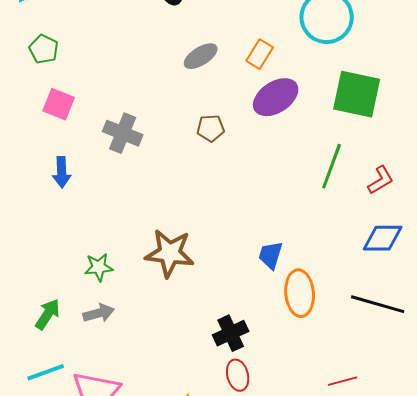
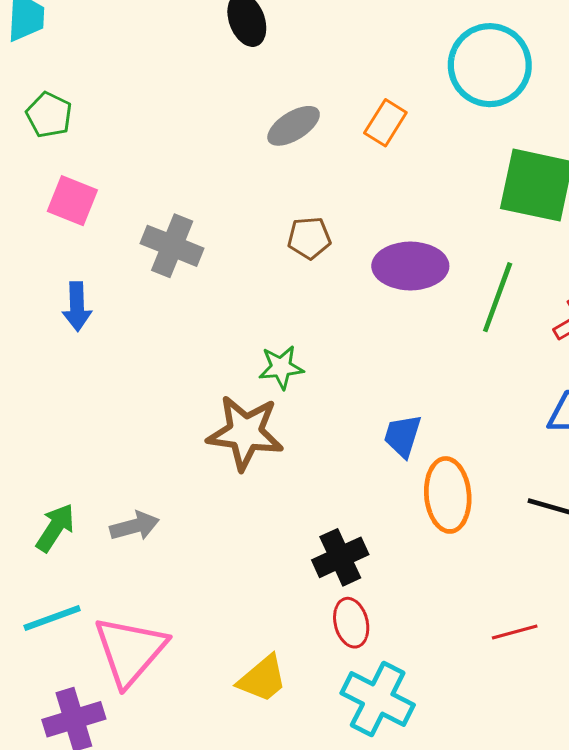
purple ellipse: (276, 97) -> (410, 266), moved, turned 33
green star: (99, 267) -> (281, 367), moved

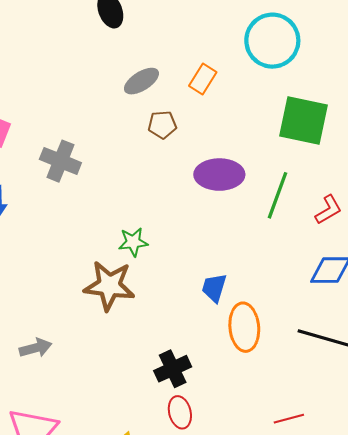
brown pentagon: (309, 238) -> (162, 125), moved

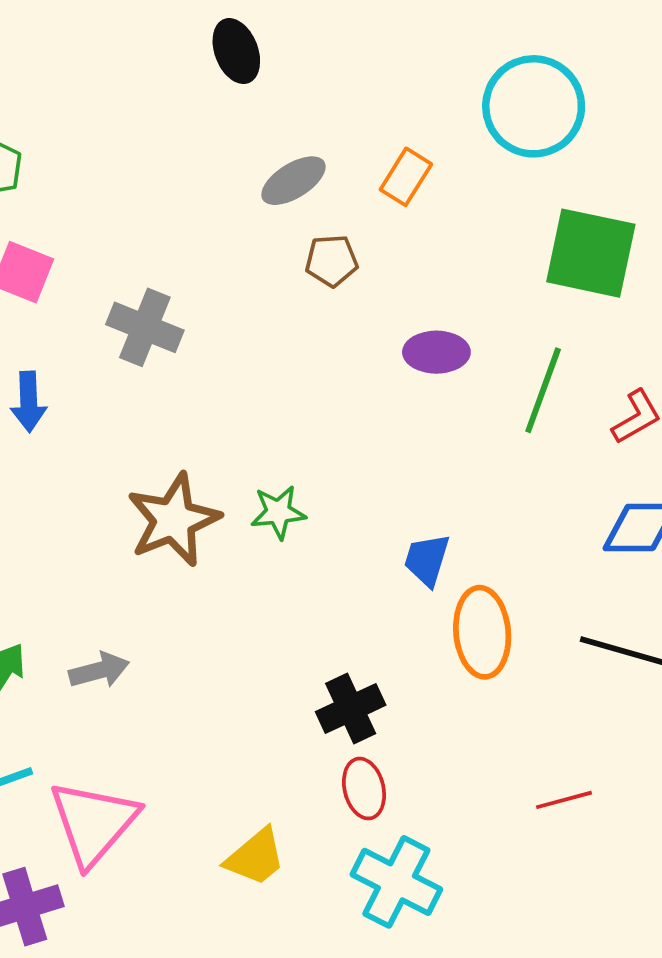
purple ellipse: (219, 175) -> (436, 352), size x0.7
green star: (133, 242) -> (278, 512), moved
brown star: (109, 286) -> (173, 520), moved, turned -30

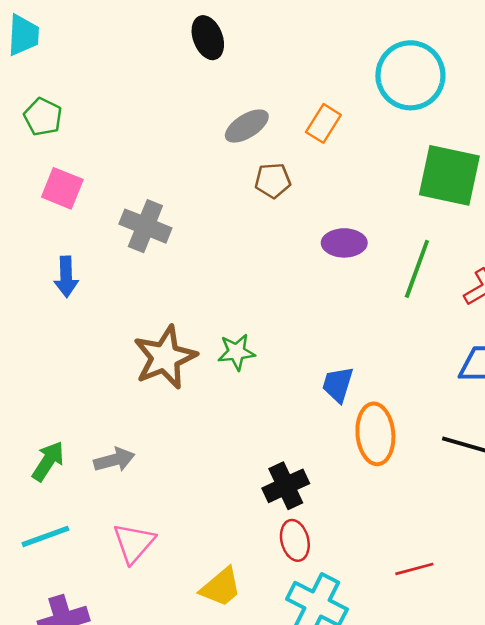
red line: (564, 800) -> (414, 569), moved
pink triangle: (93, 823) -> (134, 543), moved, size x0.7

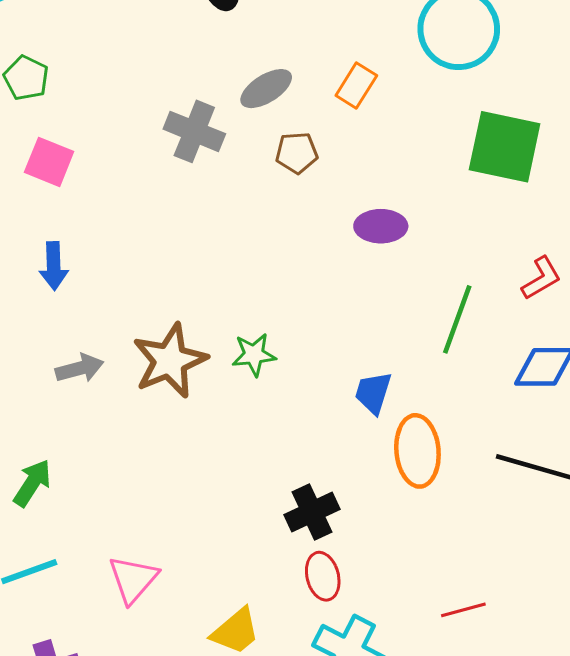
gray cross: (145, 226) -> (194, 131), moved
green line: (417, 269) -> (457, 319), moved
gray arrow: (114, 460) -> (80, 368), moved

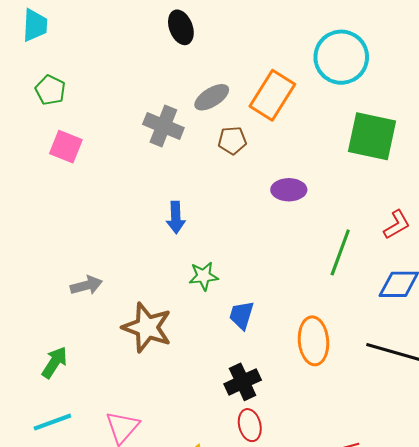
orange rectangle: (356, 86) -> (272, 95), size x1.6
blue arrow: (54, 266) -> (176, 217), moved
brown star: (170, 361) -> (147, 327), moved, turned -30
blue trapezoid: (373, 393) -> (242, 315), moved

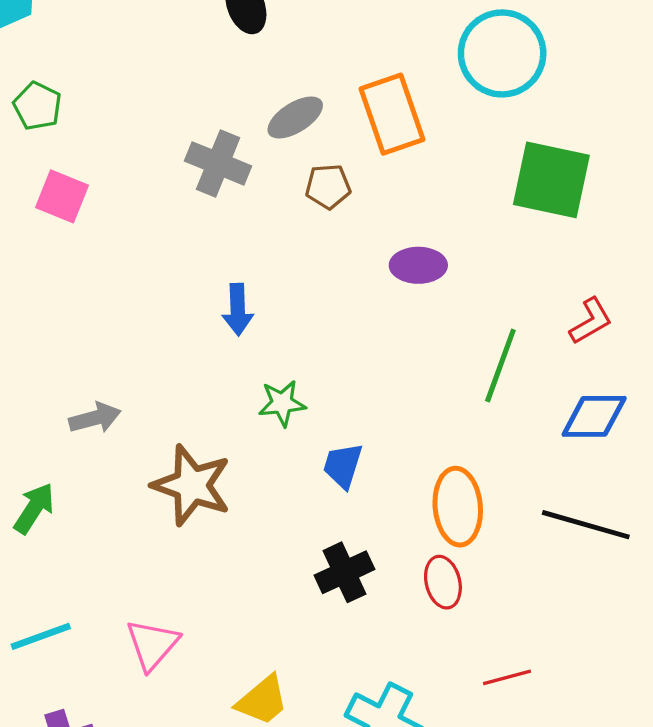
orange rectangle: (272, 95) -> (392, 114), turned -51
green arrow: (54, 362) -> (34, 508), moved
red ellipse: (250, 425) -> (443, 582), moved

